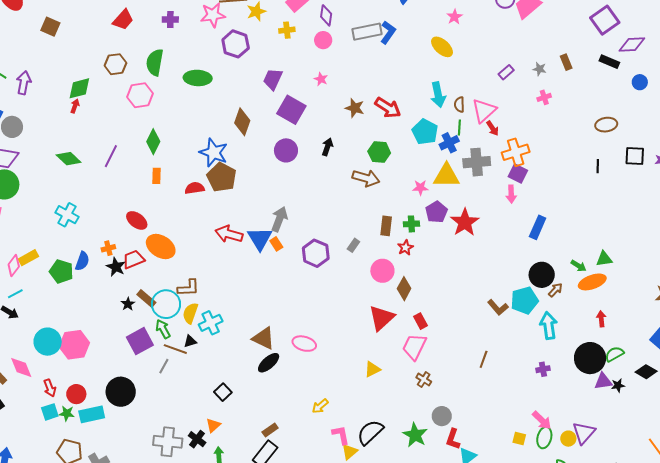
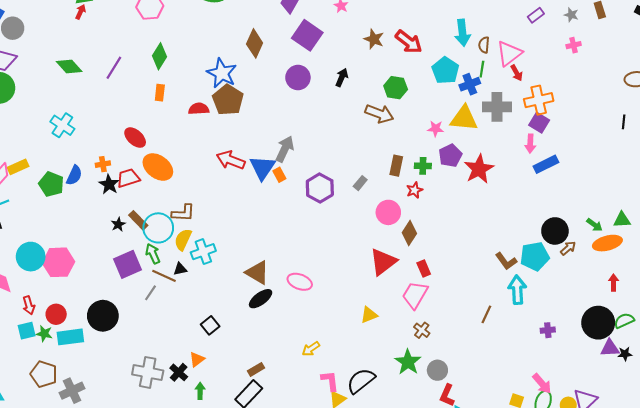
blue rectangle: (538, 227) -> (546, 164), moved, turned 35
cyan arrow: (549, 326) -> (517, 290), moved
green star: (415, 435) -> (408, 362), moved

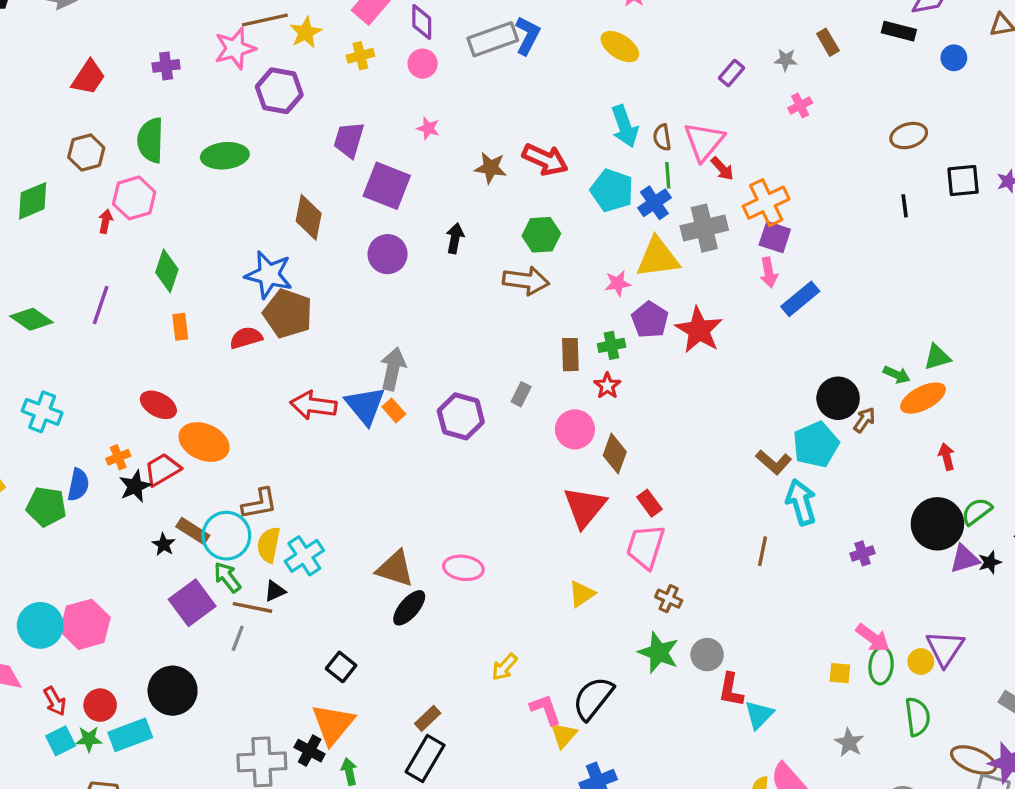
red arrow: (81, 12) -> (106, 221), moved
black star: (109, 184) -> (135, 486), turned 30
orange triangle: (197, 359) -> (333, 724), size x1.8

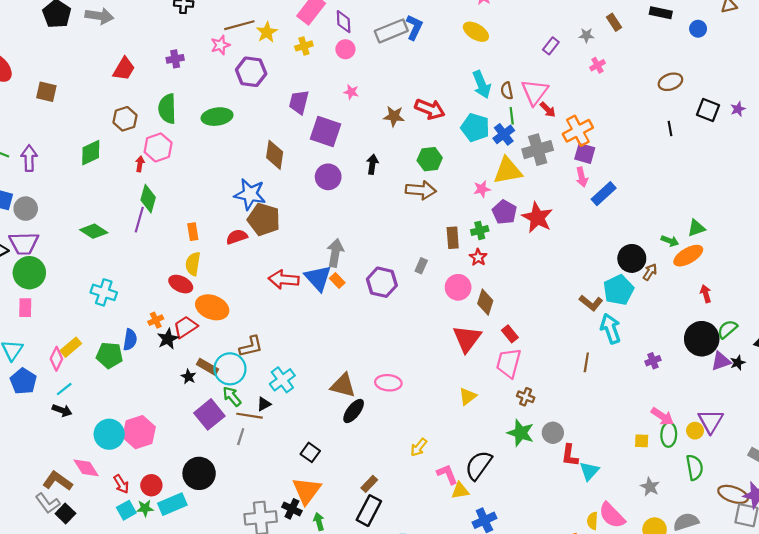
pink star: (235, 48) -> (220, 45), size x0.7
black square: (963, 181) -> (708, 110), turned 30
green diamond: (167, 271) -> (148, 199), moved
yellow semicircle: (269, 545) -> (193, 264), moved
yellow triangle: (564, 735) -> (460, 491), turned 42

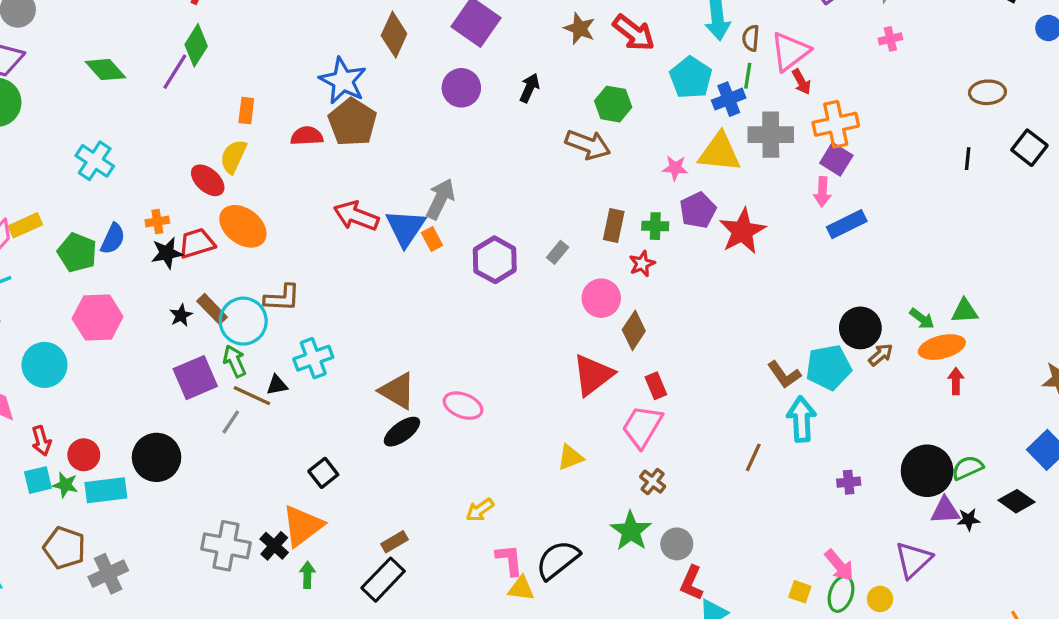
red arrow: (706, 294) -> (956, 381), moved
purple triangle: (711, 421) -> (913, 560), moved
pink hexagon: (139, 432) -> (98, 318), moved

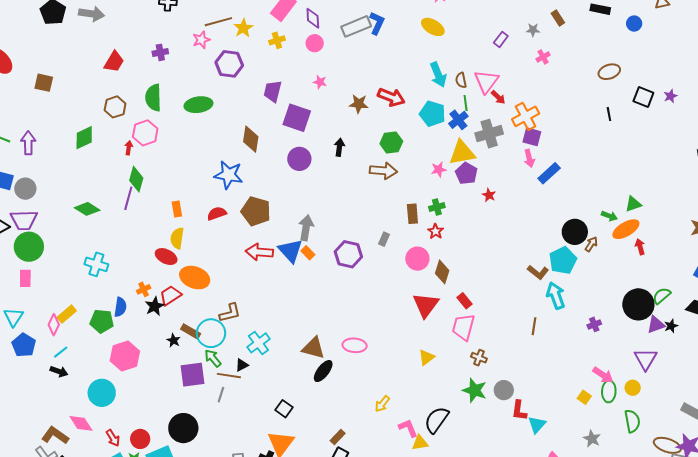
brown pentagon: (352, 122) -> (256, 211), moved
purple pentagon: (698, 210) -> (466, 173), moved
red star: (742, 231) -> (489, 195), size x0.5
purple square: (195, 378) -> (192, 375), turned 32
yellow square: (800, 592) -> (584, 397), turned 32

